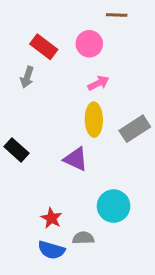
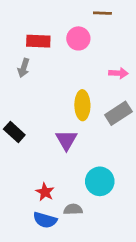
red rectangle: (44, 47) -> (38, 41), turned -35
pink arrow: (98, 83) -> (118, 73), moved, turned 30
purple triangle: (76, 159) -> (66, 140), turned 35

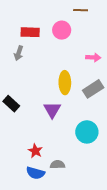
cyan circle: (100, 181) -> (87, 132), moved

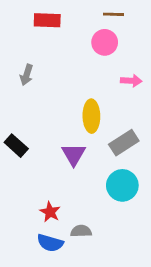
pink circle: (62, 30) -> (105, 42), moved
red rectangle: (30, 32) -> (47, 20), moved
gray rectangle: (93, 89) -> (124, 143), moved

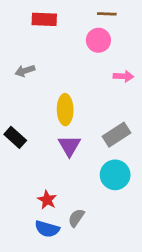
gray arrow: (27, 75) -> (25, 71), turned 54
yellow ellipse: (91, 116) -> (65, 110), moved
gray semicircle: (81, 231) -> (76, 218), turned -54

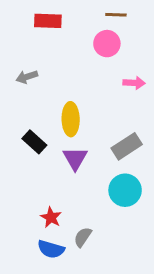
black rectangle: (15, 137) -> (34, 142), moved

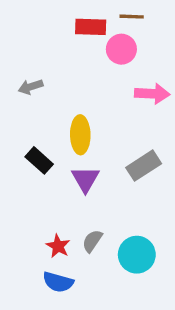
red rectangle: (48, 21) -> (91, 27), moved
pink arrow: (134, 83) -> (152, 94), size x1.4
cyan circle: (125, 190) -> (137, 255), moved
gray semicircle: (83, 237) -> (92, 241), moved

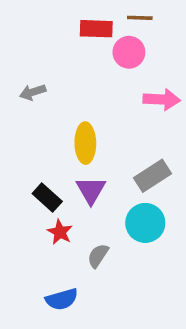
black rectangle: (39, 160) -> (47, 198), moved
red star: (58, 246) -> (60, 232), moved
cyan circle: (137, 255) -> (145, 223), moved
blue semicircle: (58, 282) -> (62, 299), turned -32

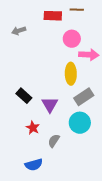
pink circle: (129, 52) -> (72, 39), moved
gray arrow: (33, 92) -> (19, 31), moved
yellow ellipse: (85, 143) -> (71, 74), moved
black rectangle: (47, 198) -> (24, 96), moved

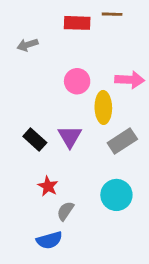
pink circle: (72, 39) -> (77, 81), moved
purple triangle: (50, 105) -> (70, 137), moved
cyan circle: (80, 123) -> (116, 195), moved
gray semicircle: (54, 141) -> (65, 211), moved

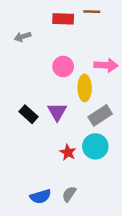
red star: (48, 186) -> (68, 152), moved
cyan circle: (116, 195) -> (95, 146), moved
gray semicircle: (65, 211) -> (69, 194), moved

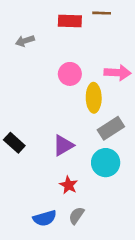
purple triangle: (57, 112) -> (63, 145), moved, turned 30
black rectangle: (29, 114) -> (14, 143), moved
red star: (68, 152) -> (69, 185), moved

